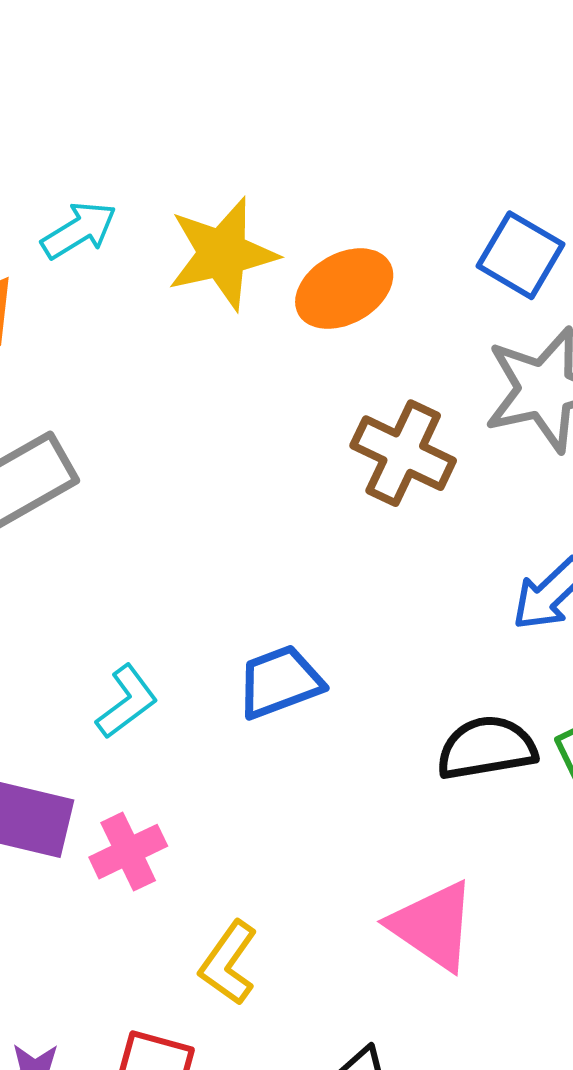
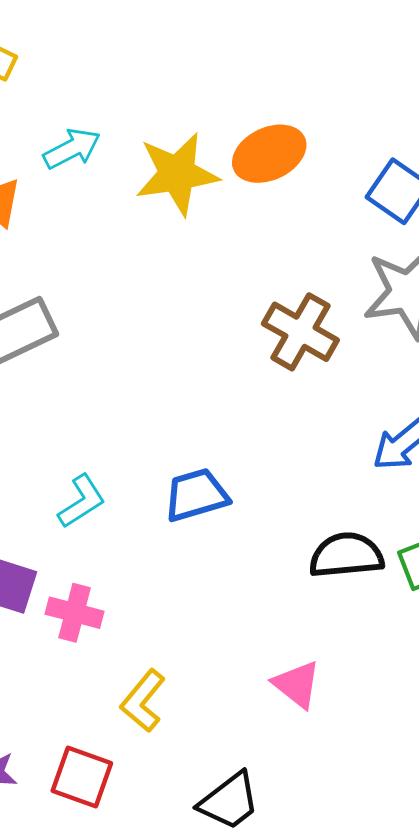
orange ellipse: (344, 289) -> (269, 154), moved
pink cross: (128, 852) -> (75, 613), turned 36
pink triangle: (433, 926) -> (297, 684), size x0.7

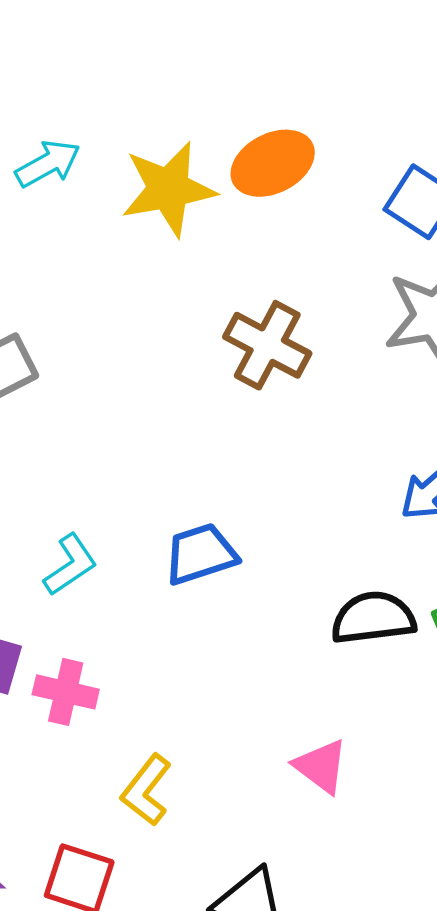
brown cross: (300, 332) -> (267, 345), moved

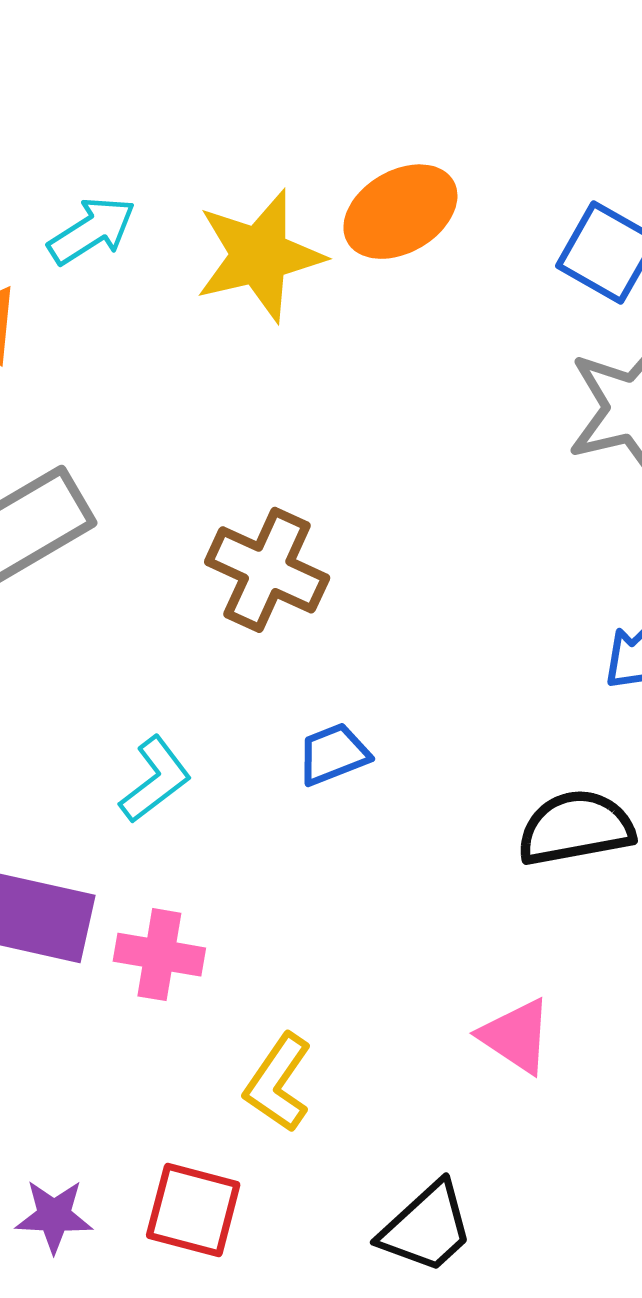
brown cross: (267, 345) -> (267, 570), moved
blue trapezoid: (201, 554) -> (333, 754), size x0.7

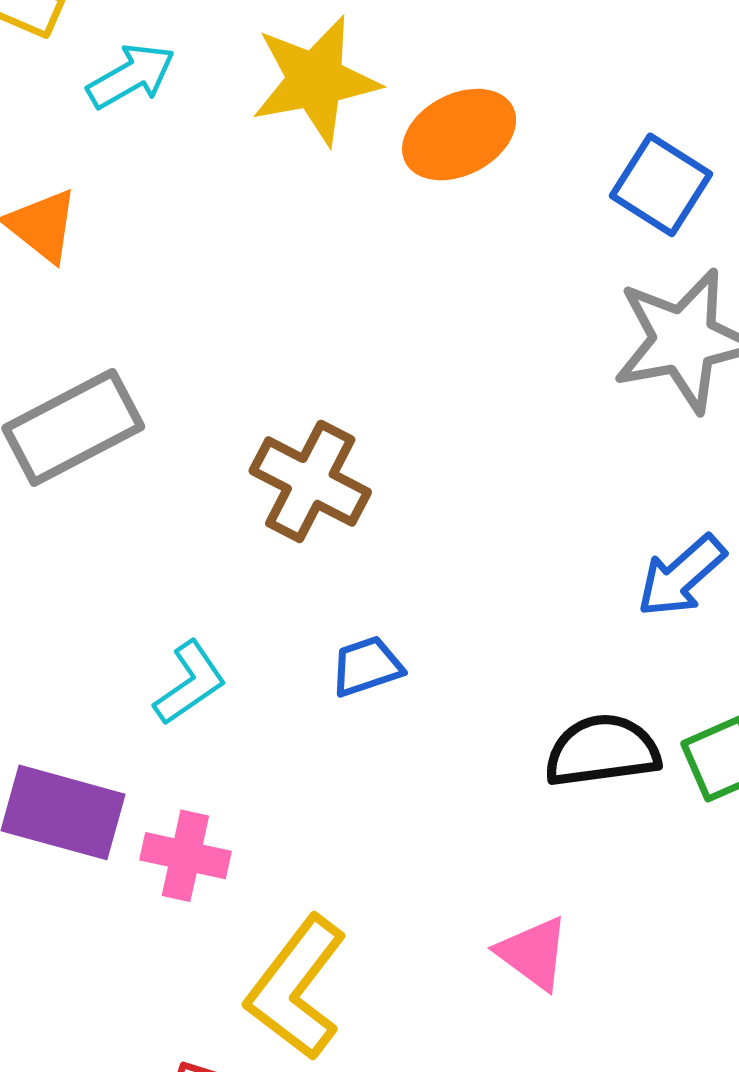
cyan arrow: (92, 231) -> (131, 76), moved
yellow star: (259, 256) -> (315, 80), moved
yellow L-shape: (278, 1083) -> (296, 988), size x1.5

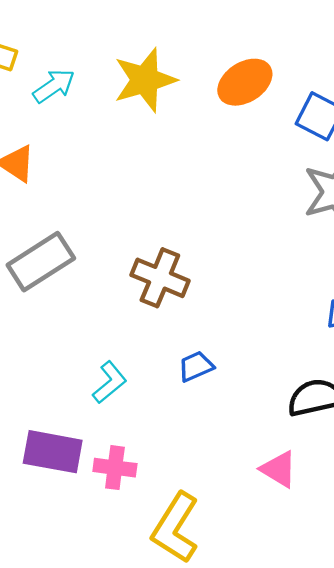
orange ellipse: (459, 135) -> (245, 82), moved
pink triangle: (533, 953) -> (279, 469), moved

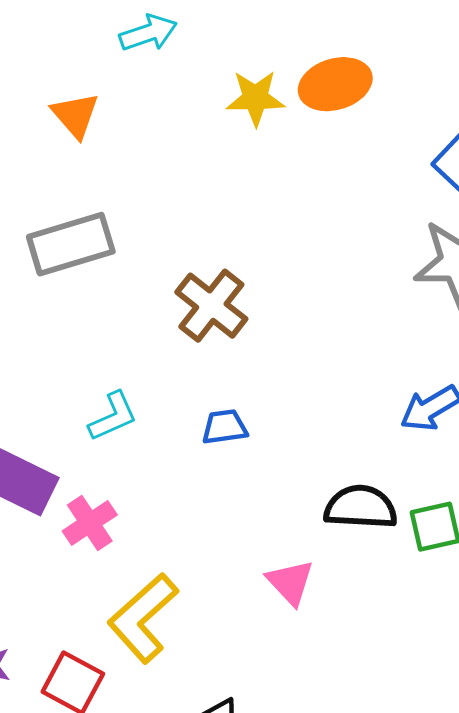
yellow star: (145, 80) -> (255, 98), moved, size x0.7
orange ellipse: (245, 82) -> (335, 84), moved
pink cross: (115, 468) -> (90, 523), turned 33

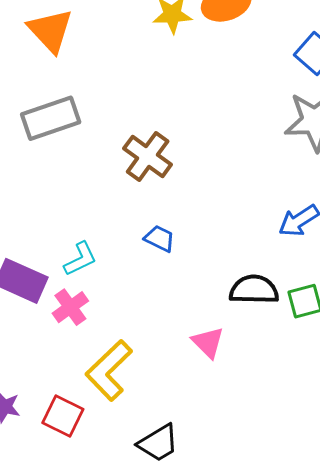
orange triangle: (75, 115) -> (50, 31), size x1.4
cyan L-shape: (113, 416) -> (80, 259), moved
blue trapezoid: (225, 427) -> (160, 239), turned 36

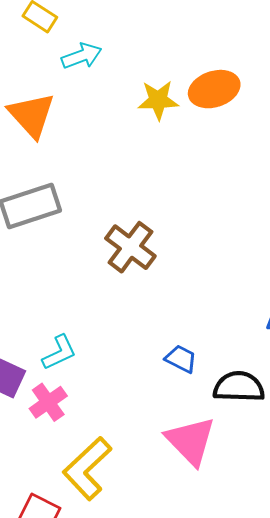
blue trapezoid: (160, 239) -> (181, 359), moved
pink triangle: (208, 342) -> (191, 441), size x1.5

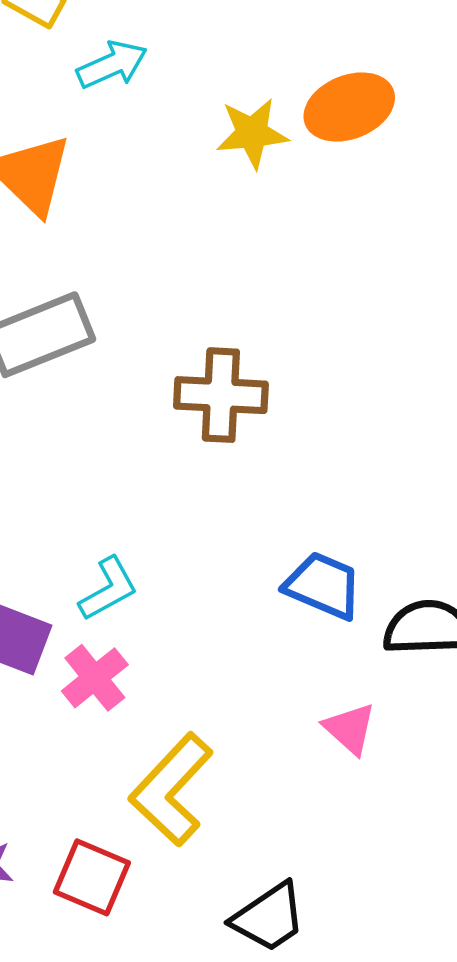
brown cross: (130, 247) -> (221, 395), turned -30
blue trapezoid: (181, 359) -> (323, 586), size x1.4
pink triangle: (191, 441) -> (350, 729), size x0.6

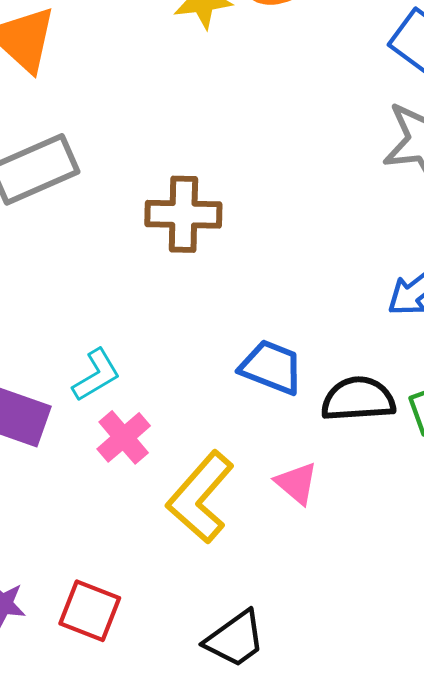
pink cross: (95, 678) -> (124, 437), moved
yellow L-shape: (171, 789) -> (200, 497), moved

